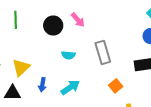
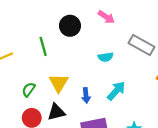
green line: (16, 20) -> (43, 46), moved
black circle: (53, 26) -> (70, 26), moved
gray rectangle: (103, 52) -> (141, 45), turned -30

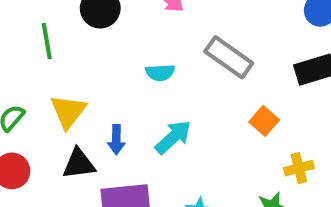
black triangle: (56, 112) -> (79, 164), moved

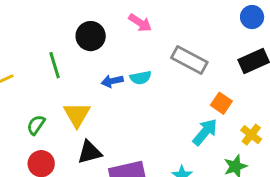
cyan arrow: (173, 137) -> (205, 132), moved
blue arrow: (116, 140) -> (112, 81), moved, turned 85
yellow cross: (299, 168) -> (251, 135), turned -30

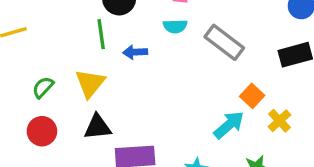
green line: (55, 65) -> (101, 34), moved
cyan semicircle: (141, 78) -> (175, 26), moved
yellow cross: (251, 135) -> (279, 121), moved

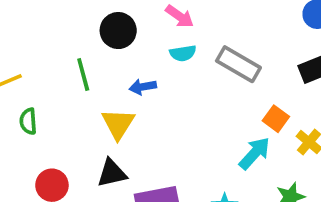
green line: (101, 34) -> (83, 75), moved
yellow triangle: (90, 83) -> (118, 124), moved
green semicircle: (43, 87) -> (28, 121), moved, turned -40

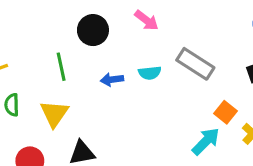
cyan semicircle: (183, 53) -> (150, 73), moved
yellow triangle: (118, 124) -> (54, 114), moved

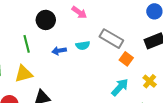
orange square: (225, 112) -> (126, 59), moved
yellow triangle: (54, 114) -> (24, 74), turned 42

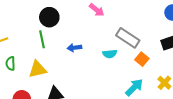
black circle: (46, 20) -> (49, 17), moved
cyan semicircle: (83, 45) -> (110, 54), moved

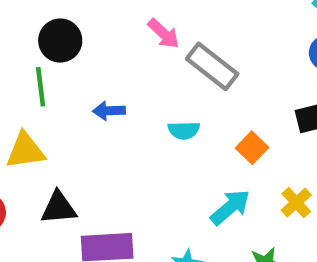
gray rectangle: (128, 38) -> (212, 66), moved

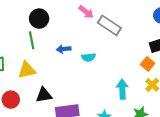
cyan semicircle: (184, 130) -> (89, 57), moved
orange square: (252, 148) -> (148, 64), moved
cyan arrow: (230, 207) -> (122, 89), turned -48

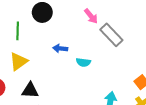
green line: (32, 40) -> (18, 31), moved
yellow triangle: (27, 70) -> (19, 61), turned -36

